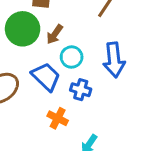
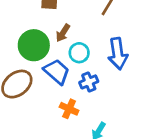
green circle: (23, 29) -> (34, 45), moved
blue cross: (81, 90) -> (89, 82), turned -36

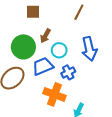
blue trapezoid: (57, 72) -> (43, 66), turned -60
orange cross: (69, 109) -> (54, 94), size x1.5

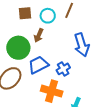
cyan circle: (59, 50) -> (48, 16), moved

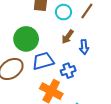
brown arrow: (39, 35) -> (68, 37), moved
blue arrow: (82, 45) -> (84, 47), moved, size x0.6

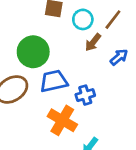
brown arrow: (68, 37) -> (93, 42), moved
blue arrow: (84, 47) -> (119, 57), moved, turned -128

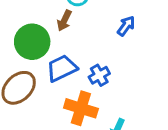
brown arrow: (93, 42) -> (64, 21), moved

